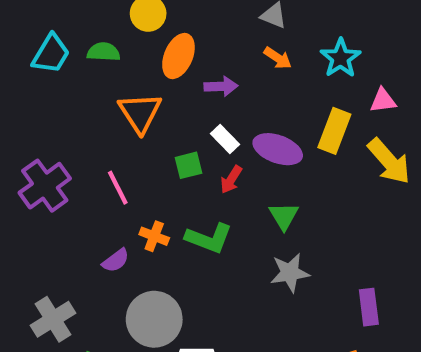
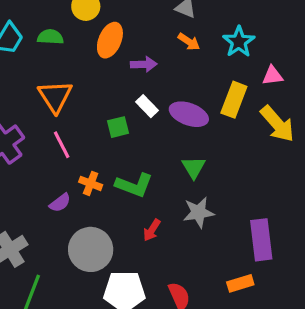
orange triangle: (140, 113) -> (55, 96), moved
red arrow: (231, 180) -> (152, 230), moved
purple rectangle: (369, 307) -> (261, 240), size x1.4

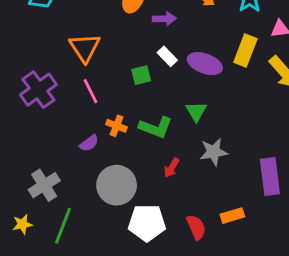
green triangle: (194, 167) -> (196, 111), moved
orange rectangle: (240, 283) -> (232, 216), moved

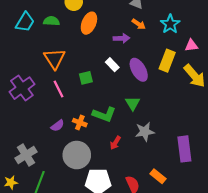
purple arrow: (164, 19) -> (121, 38), moved
purple ellipse: (205, 64) -> (139, 70), turned 40
green square: (141, 75) -> (86, 78), moved
orange cross: (117, 126) -> (80, 123), moved
orange rectangle: (232, 216) -> (158, 176), turned 56

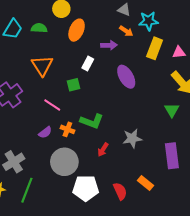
cyan star: (170, 24) -> (149, 21), moved, turned 30
yellow rectangle: (167, 61) -> (155, 48), moved
white rectangle: (112, 65) -> (88, 64), moved, turned 72
pink line: (58, 89) -> (52, 105), moved, turned -30
green triangle: (133, 103) -> (172, 110), moved

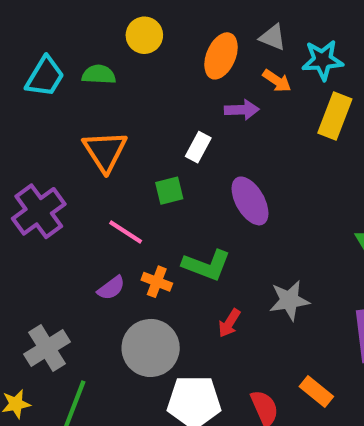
orange ellipse: (77, 30) -> (221, 56), moved
purple ellipse: (126, 77) -> (250, 201), moved

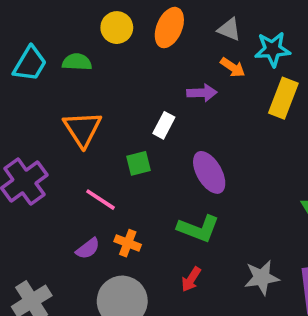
orange ellipse: (221, 56) -> (169, 28), moved
green L-shape: (207, 265) -> (198, 229), moved
gray star: (289, 300) -> (262, 277), moved

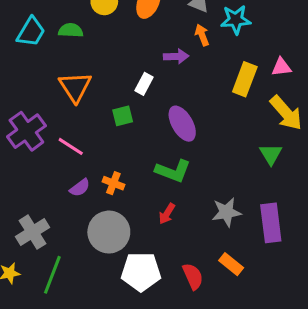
orange arrow: (233, 67) -> (202, 35), turned -145
yellow rectangle: (283, 98) -> (245, 79), moved
pink line: (100, 200) -> (71, 146), moved

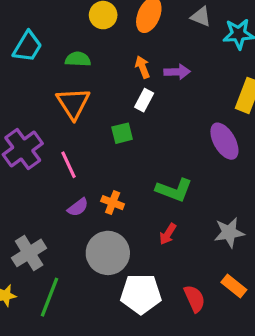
green semicircle: (71, 30) -> (78, 59), moved
orange arrow: (202, 35) -> (142, 67), moved
purple ellipse: (182, 124) -> (224, 141), moved
pink line: (71, 146) -> (68, 165), turned 32

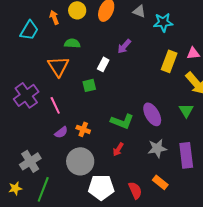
green semicircle: (78, 59) -> (72, 43), moved
orange arrow: (142, 67) -> (54, 17), moved
purple arrow: (177, 72) -> (124, 46), turned 133
purple ellipse: (224, 141) -> (152, 114), moved

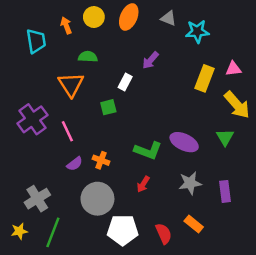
cyan trapezoid: (29, 30) -> (36, 41), turned -40
purple ellipse: (152, 114) -> (184, 142), turned -35
purple rectangle: (186, 155) -> (225, 191), size x0.7

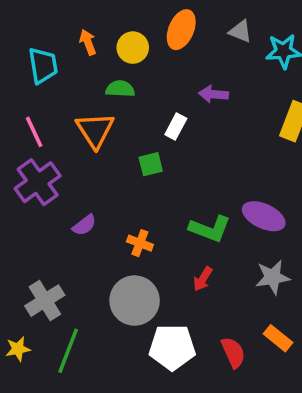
yellow circle: (94, 17) -> (133, 48), moved
purple arrow: (150, 60) -> (213, 94), turned 54
pink line: (67, 131) -> (34, 132), moved
purple semicircle: (75, 164) -> (84, 225), moved

